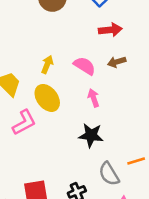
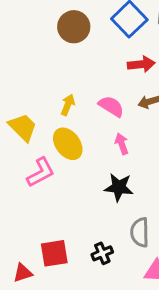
gray semicircle: (109, 174) -> (140, 232), turned 30

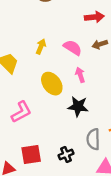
yellow ellipse: (68, 144) -> (52, 84), moved
pink L-shape: (41, 172) -> (21, 112), moved

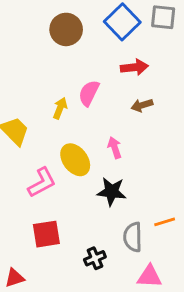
pink semicircle: (73, 48) -> (89, 93), moved, turned -96
pink L-shape: (21, 112) -> (42, 182), moved
red square: (31, 154) -> (46, 234), moved

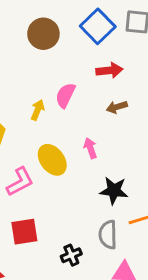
black star: (112, 192) -> (114, 191), moved

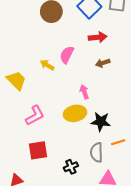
yellow arrow: (38, 110) -> (47, 65), turned -80
yellow ellipse: (52, 160) -> (75, 113), moved, turned -65

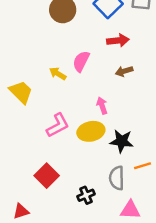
pink L-shape: (35, 115) -> (58, 125), moved
red square: (38, 150) -> (47, 176), turned -36

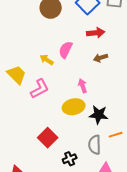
pink L-shape: (58, 125) -> (40, 89), moved
red square: (47, 176) -> (48, 138), moved

